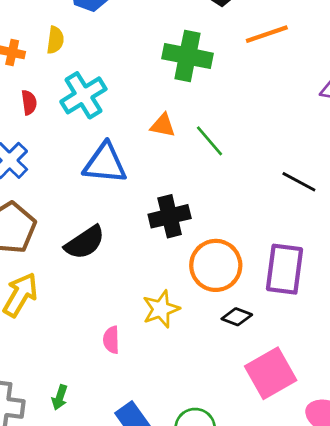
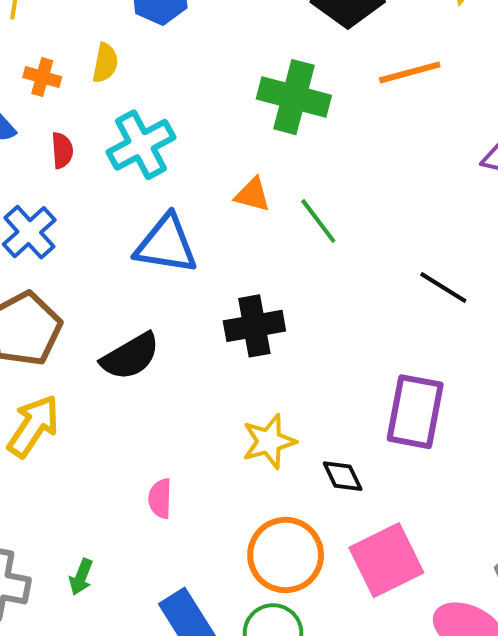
orange circle: (216, 265) -> (286, 555), moved
yellow star: (161, 309) -> (269, 441), moved
black diamond: (237, 317) -> (343, 476), turned 40

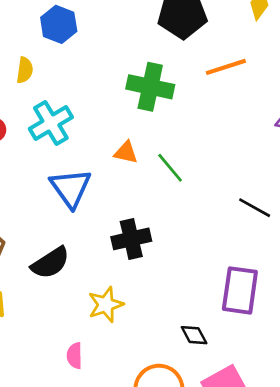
blue triangle: (166, 244) -> (71, 188), turned 48
yellow star: (269, 441) -> (106, 305), moved

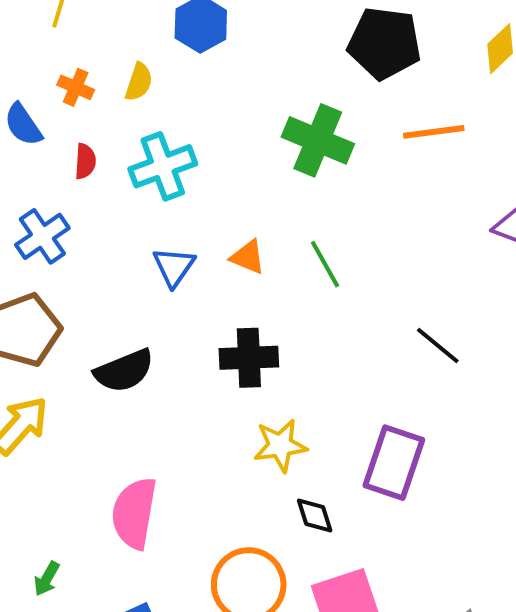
orange triangle: (126, 152) -> (248, 257), moved
blue triangle: (71, 188) -> (174, 267), size x0.7
yellow star: (106, 305) -> (280, 445), moved
pink semicircle: (75, 356) -> (134, 513), size x1.8

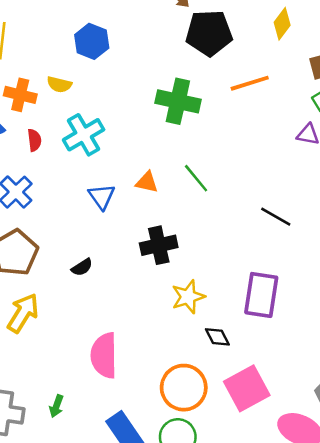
yellow semicircle: (139, 82) -> (59, 85), turned 95
orange cross: (76, 87) -> (20, 95), size x1.4
black semicircle: (124, 371) -> (82, 267), size x0.6

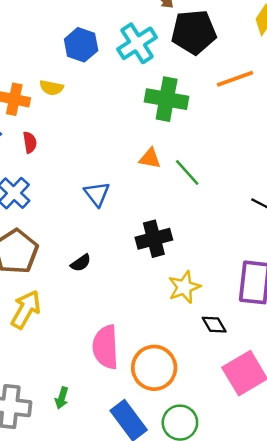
cyan cross: (84, 135) -> (137, 43), moved
orange triangle: (147, 182) -> (150, 158), moved
orange circle: (184, 388) -> (154, 368), moved

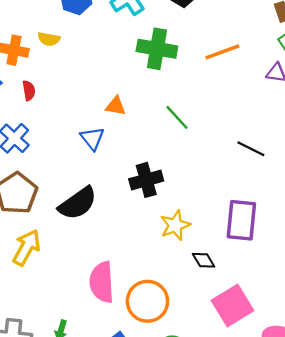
orange line: (235, 79) -> (222, 52), moved
orange triangle: (150, 158) -> (116, 106), moved
black semicircle: (81, 263) -> (78, 203), size x2.0

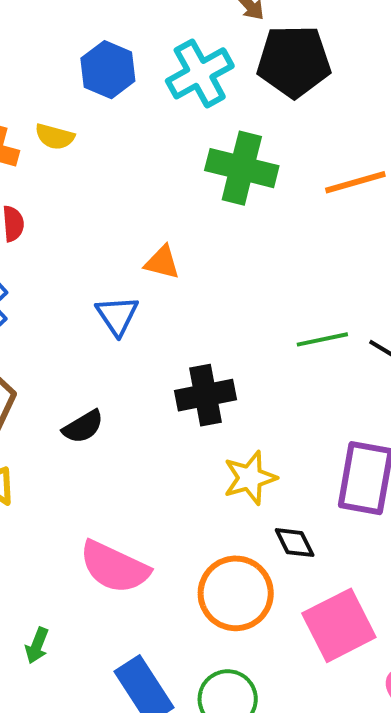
green line: (177, 117) -> (322, 339), moved, turned -64
black semicircle: (78, 203) -> (83, 427), size x0.6
pink semicircle: (102, 282) -> (114, 567), turned -66
orange circle: (147, 301) -> (236, 593), moved

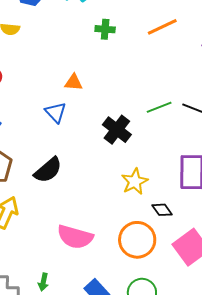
green cross: (242, 168) -> (105, 29), size x0.6
black cross: (206, 395) -> (117, 130), moved, turned -32
black semicircle: (83, 427) -> (48, 170), size x1.4

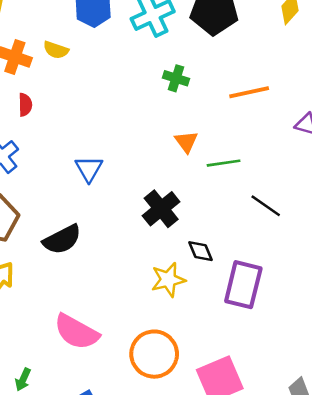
orange triangle: (74, 82) -> (186, 142), moved, turned 36
green line: (159, 107) -> (224, 163), moved
black diamond: (162, 210) -> (201, 251), moved

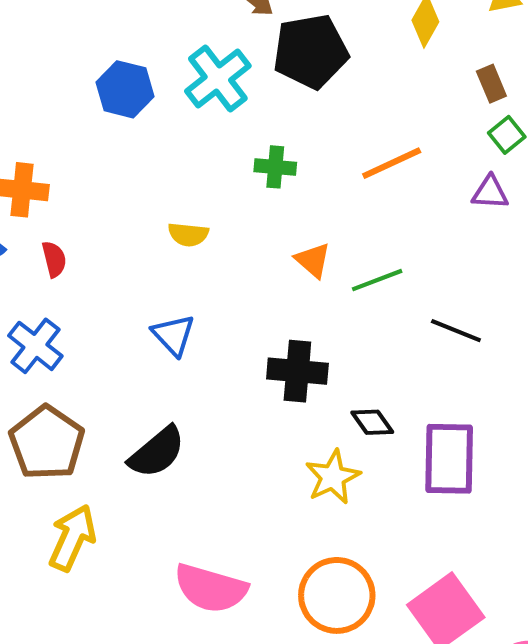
yellow semicircle: (56, 50) -> (188, 234), moved
black cross: (161, 209) -> (297, 371), turned -33

